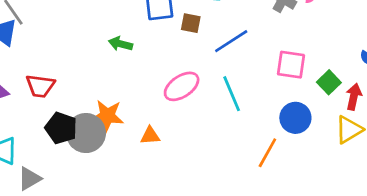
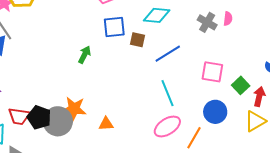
green arrow: (120, 44) -> (85, 55), turned 102
red trapezoid: (40, 86) -> (19, 116), moved
pink ellipse: (182, 86) -> (167, 126), moved

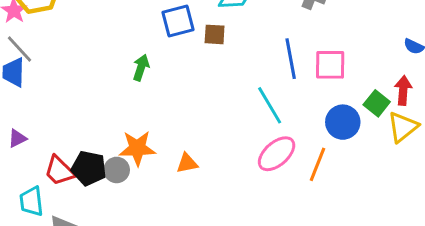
blue line: (168, 54) -> (291, 59), moved, turned -60
green square: (241, 85) -> (377, 103), moved
red trapezoid: (19, 116) -> (59, 171), turned 45
gray circle: (58, 121) -> (117, 170), size x0.6

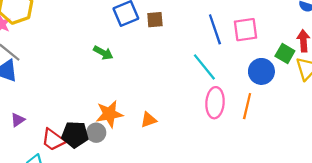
green arrow: (141, 68) -> (103, 53), turned 108
pink ellipse: (277, 154) -> (215, 103), turned -36

